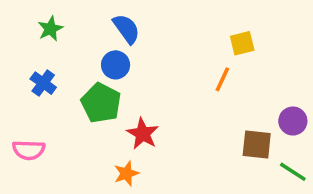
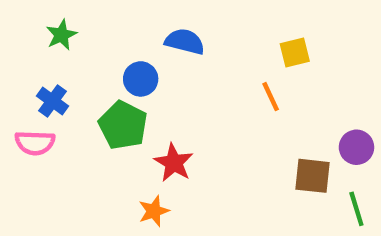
blue semicircle: (126, 29) -> (185, 42), moved, turned -40
orange line: (222, 79) -> (271, 97), turned -50
pink semicircle: (29, 150) -> (35, 143), moved
green line: (293, 172) -> (356, 209), turned 40

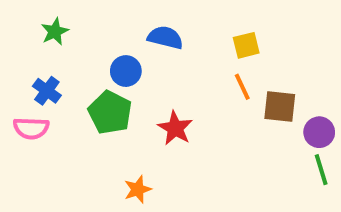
yellow square: (295, 53) -> (246, 45), moved
red star: (174, 163) -> (175, 128), moved
brown square: (312, 176) -> (280, 107), moved
green line: (356, 209) -> (321, 170), moved

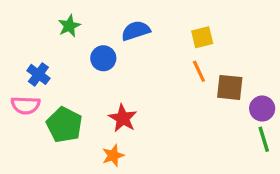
green star: (55, 32) -> (69, 26), moved
blue semicircle: (165, 37) -> (136, 31), turned -32
green pentagon: (110, 112) -> (64, 125), moved
red star: (175, 128) -> (123, 118), moved

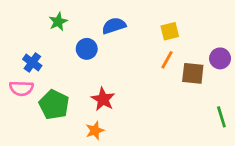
orange line: (199, 71) -> (167, 60), turned 54
purple circle: (262, 109) -> (220, 58), moved

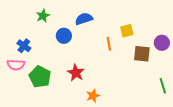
yellow square: (170, 31) -> (127, 31), moved
orange line: (167, 60) -> (109, 44), moved, turned -40
orange star: (95, 131) -> (93, 96), moved

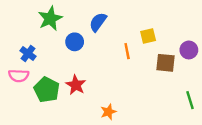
green star: (43, 16) -> (50, 19), size x1.5
blue semicircle: (84, 19) -> (98, 22), turned -36
red star: (76, 73) -> (76, 85), moved

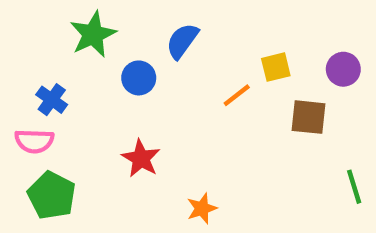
purple circle: (189, 50) -> (343, 69), moved
orange line: (127, 51) -> (237, 95), turned 63
green pentagon: (47, 90) -> (52, 195), moved

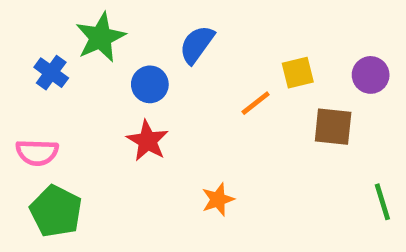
blue cross: (52, 100) -> (51, 73), moved
red star: (141, 158) -> (147, 141), moved
orange star: (202, 208) -> (218, 199), moved

